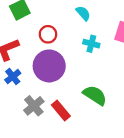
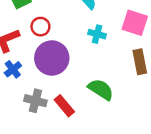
red circle: (48, 34) -> (40, 27), moved
gray cross: (34, 106) -> (35, 101), turned -36

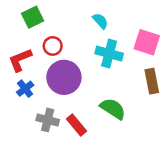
cyan cross: (97, 34) -> (109, 54), size x1.5

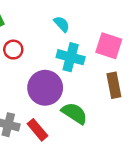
purple circle: (64, 77) -> (45, 88), moved

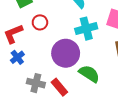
cyan cross: (71, 57) -> (86, 29), turned -30

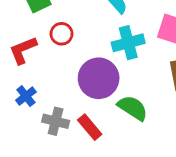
blue cross: (17, 57) -> (26, 96), moved

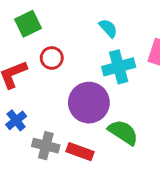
red rectangle: (90, 127) -> (80, 152), turned -30

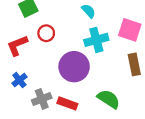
green semicircle: (123, 132) -> (109, 99), moved
gray cross: (46, 146) -> (42, 99), turned -36

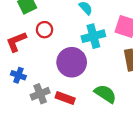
blue cross: (19, 80) -> (18, 75), turned -32

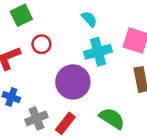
red rectangle: (65, 98) -> (65, 123), turned -72

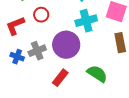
gray cross: (36, 118) -> (37, 51), moved

